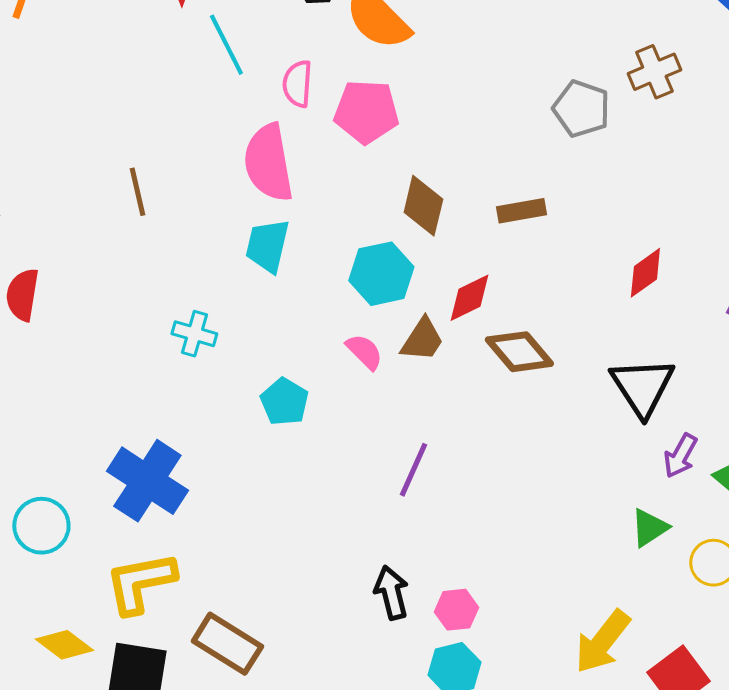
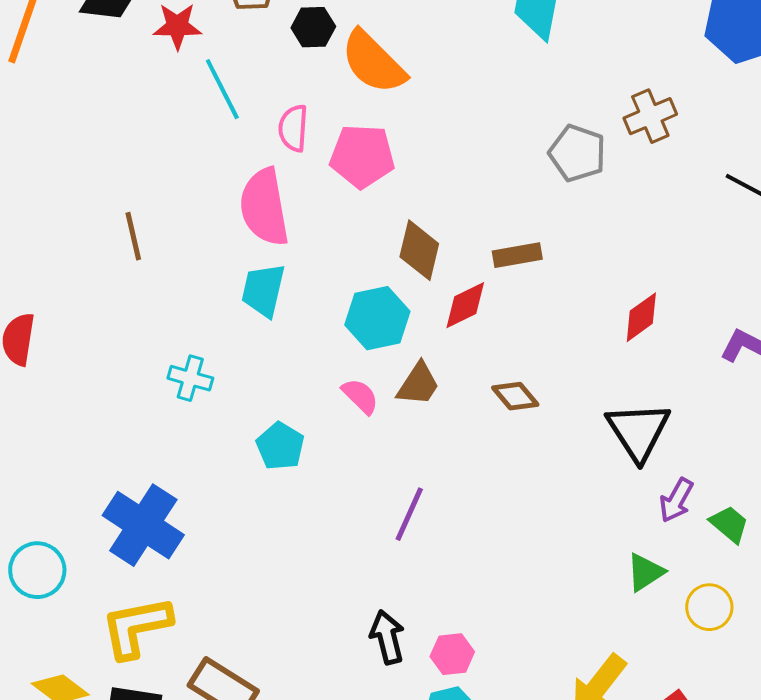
red diamond: (469, 298) -> (465, 305), moved
brown diamond: (519, 352) -> (515, 396), size x0.7

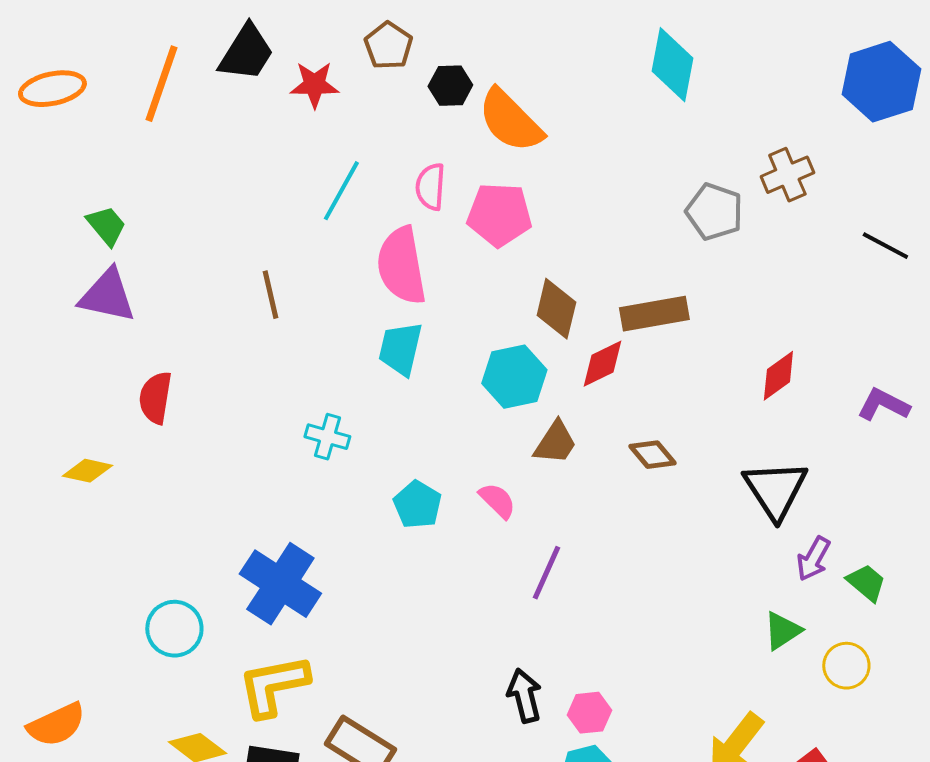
cyan line: (222, 89) -> (341, 191), moved, turned 56
brown rectangle: (517, 255) -> (654, 314), size x1.4
pink semicircle: (360, 396) -> (497, 501), moved

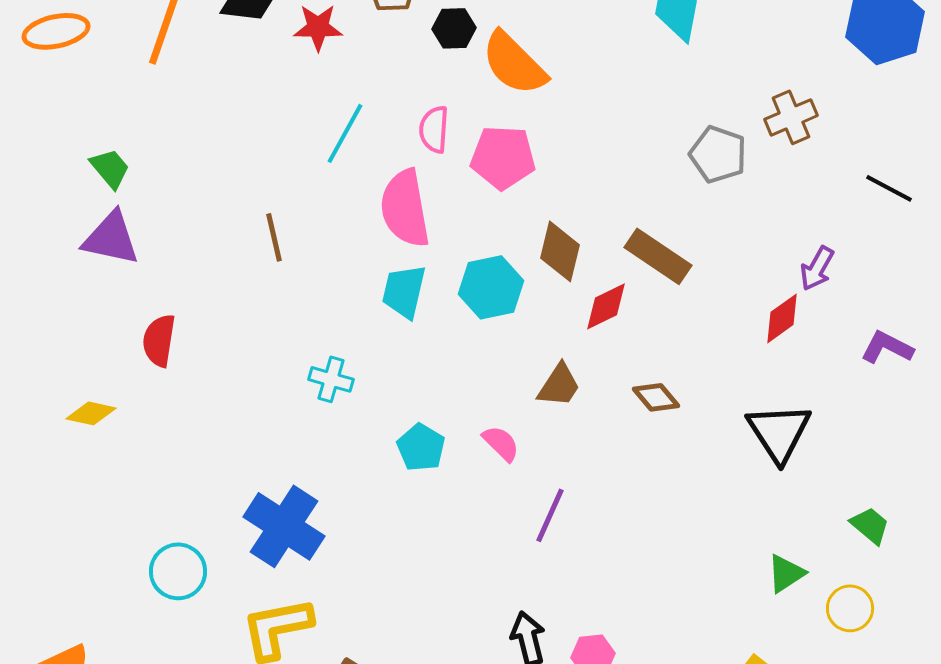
brown rectangle: (654, 314) -> (658, 256), turned 44
cyan hexagon: (514, 377) -> (491, 287), moved
purple arrow: (813, 559) -> (817, 268), moved

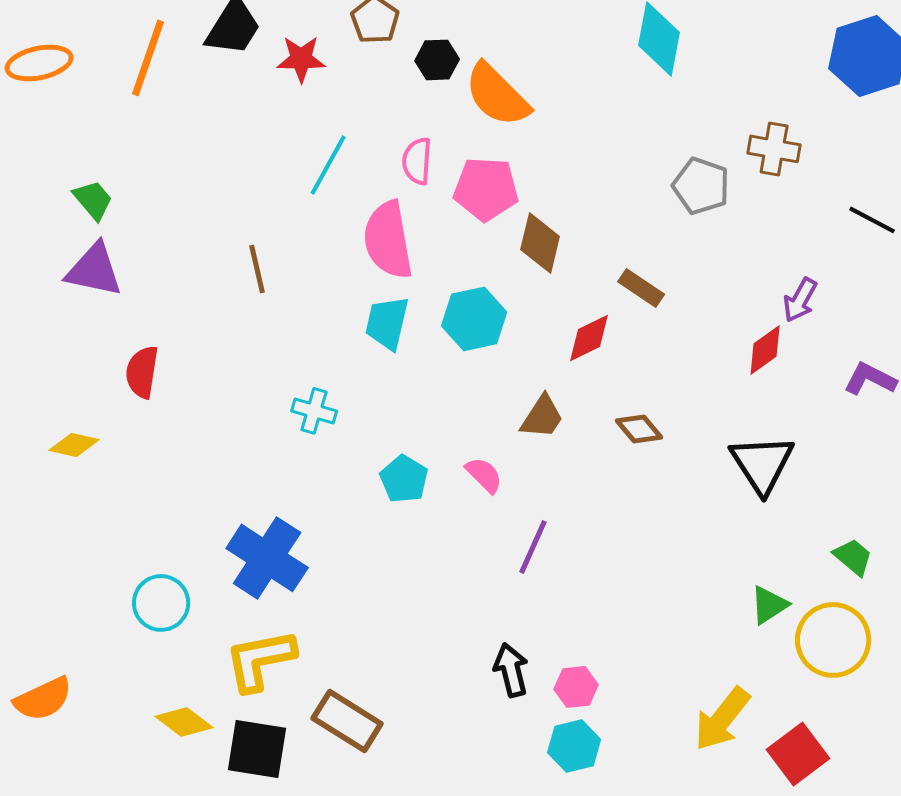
brown cross: (791, 117) -> (774, 149), turned 33
brown diamond: (560, 251) -> (540, 243), moved
brown rectangle: (658, 256) -> (641, 288), size x0.7
yellow circle: (850, 608) -> (833, 640), size x1.6

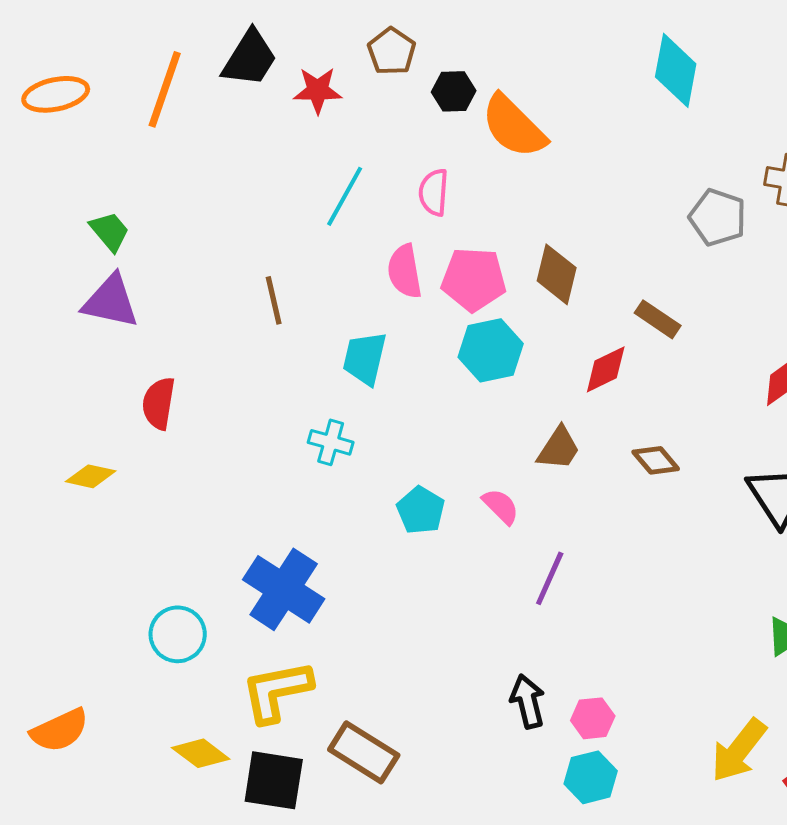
pink pentagon: (486, 189) -> (474, 279), moved
pink semicircle: (388, 240) -> (405, 271), size x0.7
cyan trapezoid: (387, 323) -> (365, 358), moved

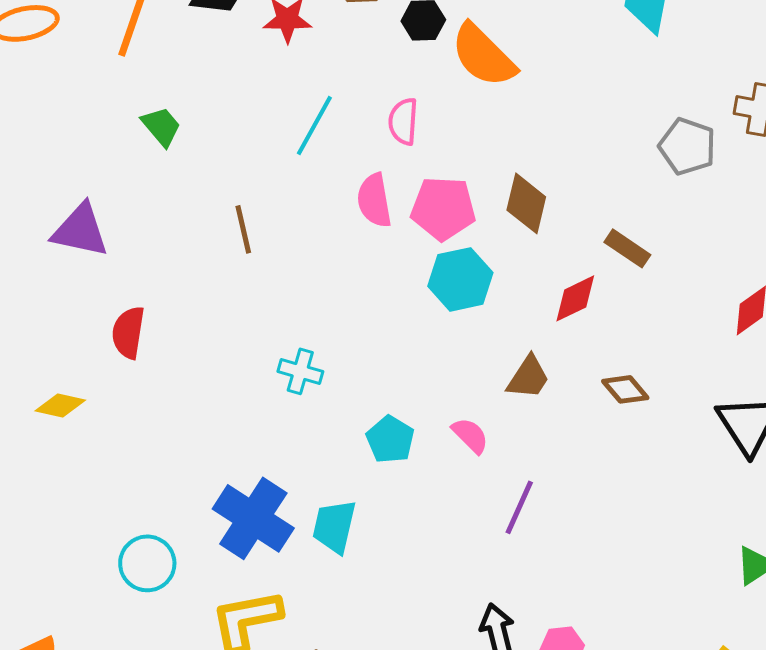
green trapezoid: (110, 231) -> (161, 126), moved
cyan trapezoid: (365, 358) -> (334, 526), moved

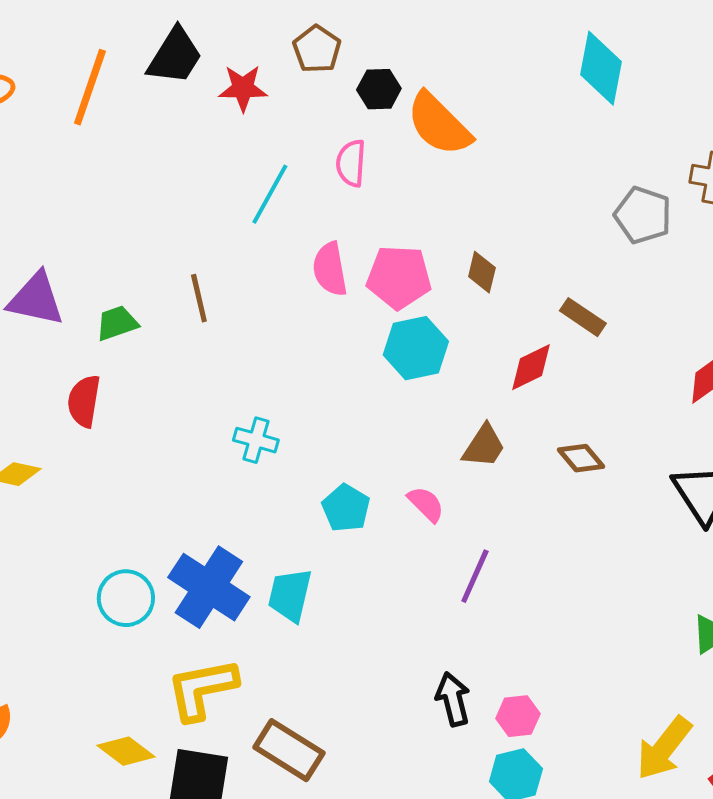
pink semicircle: (403, 121) -> (351, 163), moved
green trapezoid: (161, 126) -> (117, 323), moved, turned -69
brown diamond: (526, 203) -> (482, 272), size x0.7
cyan circle: (147, 563) -> (126, 598), moved

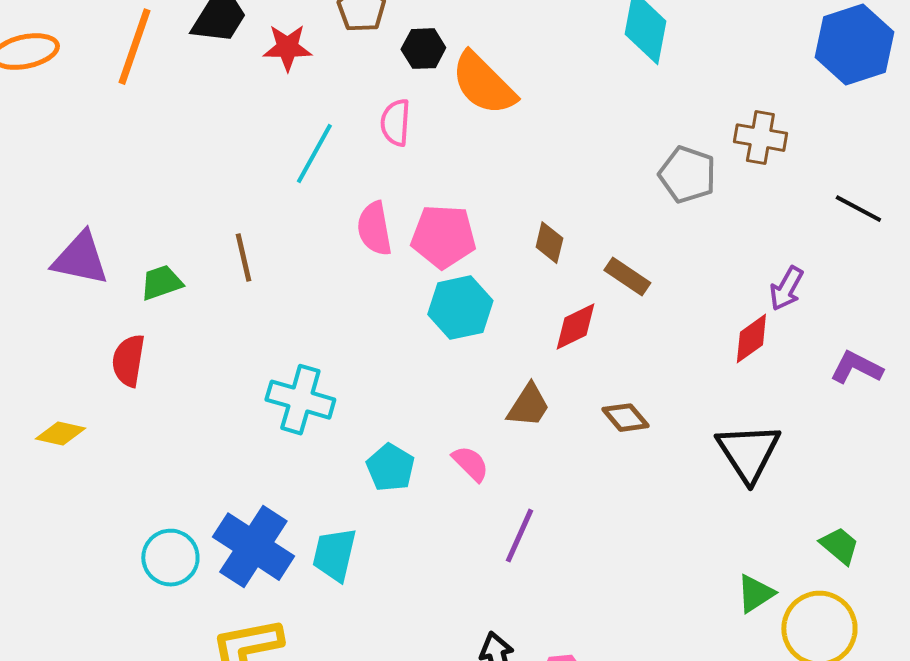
brown diamond: (482, 272) -> (549, 243), moved
cyan cross: (256, 440) -> (300, 400), size x1.5

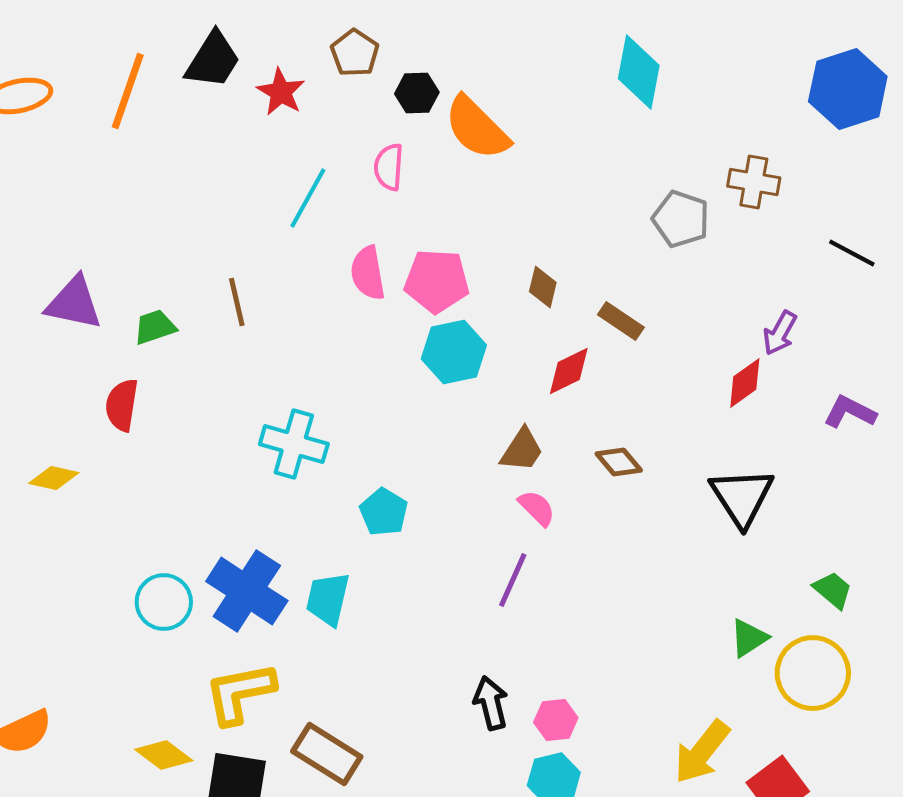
red star: (287, 48) -> (281, 92), turned 30
pink semicircle: (470, 464) -> (537, 508), moved

